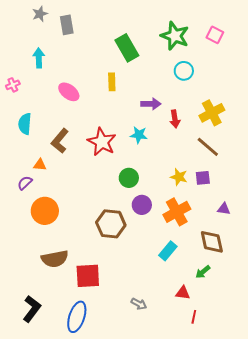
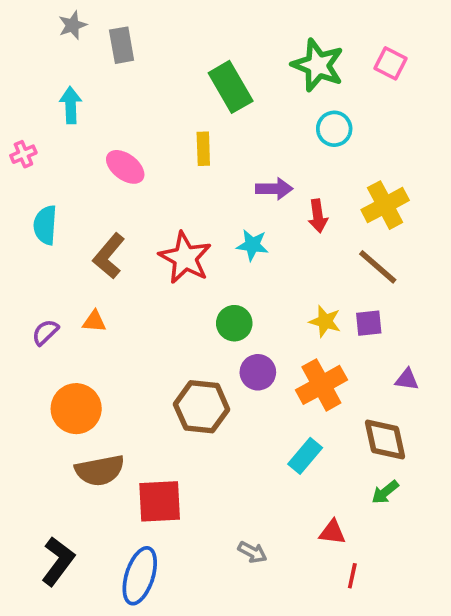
orange triangle: (40, 165) -> (94, 321), moved
orange circle: (45, 211) -> (76, 409), moved
green arrow: (203, 272) -> (385, 492), moved

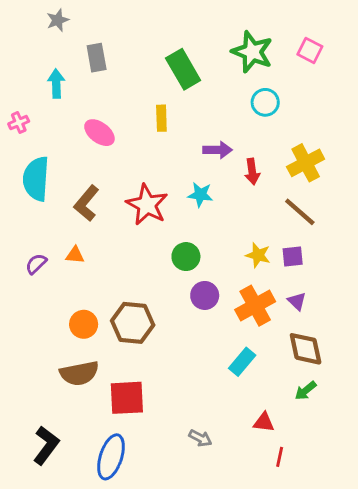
gray rectangle: (122, 45) -> (97, 58), moved
cyan semicircle: (45, 225) -> (36, 179), size x1.4
purple triangle: (407, 380) -> (297, 301), moved, turned 36
brown hexagon: (202, 407) -> (133, 323), moved
orange circle: (76, 409) -> (84, 324), moved, size x0.7

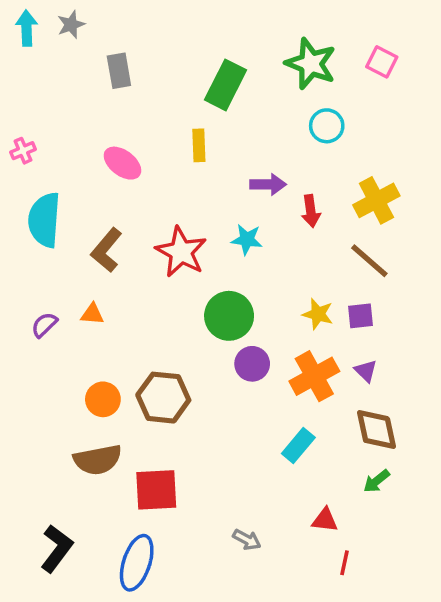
green rectangle: (183, 69) -> (225, 85), turned 57
cyan arrow: (56, 84) -> (27, 28), moved
green circle: (186, 257) -> (229, 316), size x1.4

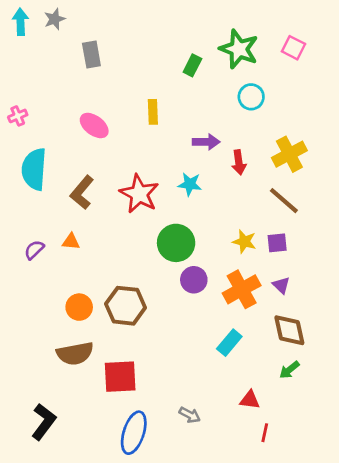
green rectangle: (225, 85) -> (192, 65), moved, size x0.6
blue ellipse: (137, 563) -> (134, 433), moved

